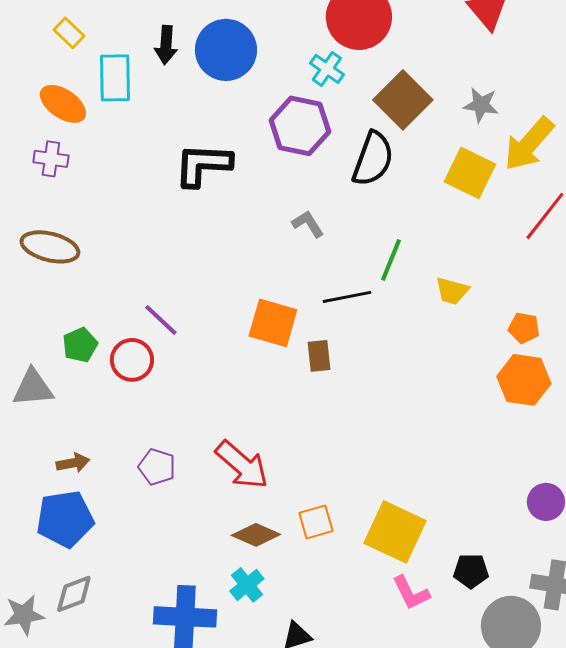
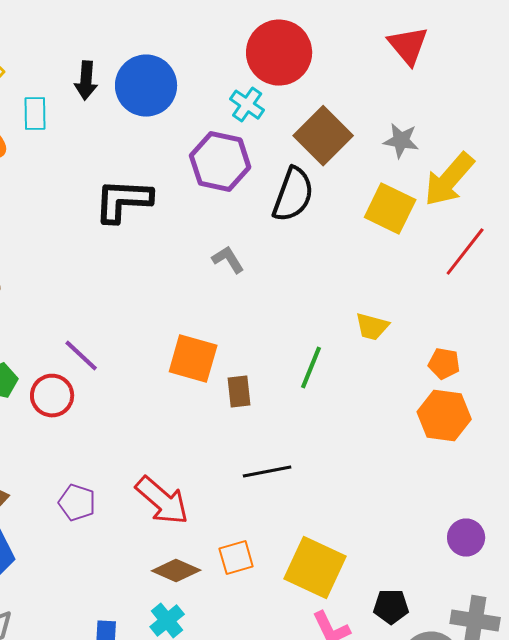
cyan rectangle: (115, 78) -> (35, 114), size x0.7
green line: (391, 260) -> (311, 368), moved
black line: (347, 297) -> (267, 472), moved

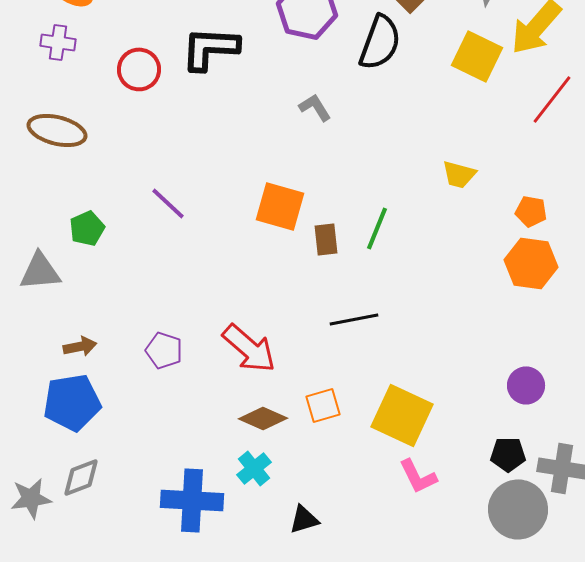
green line: (311, 368) -> (377, 228), moved
red circle: (52, 396) -> (139, 69), moved
purple circle: (466, 538) -> (526, 385), moved
black pentagon: (391, 607) -> (508, 454), moved

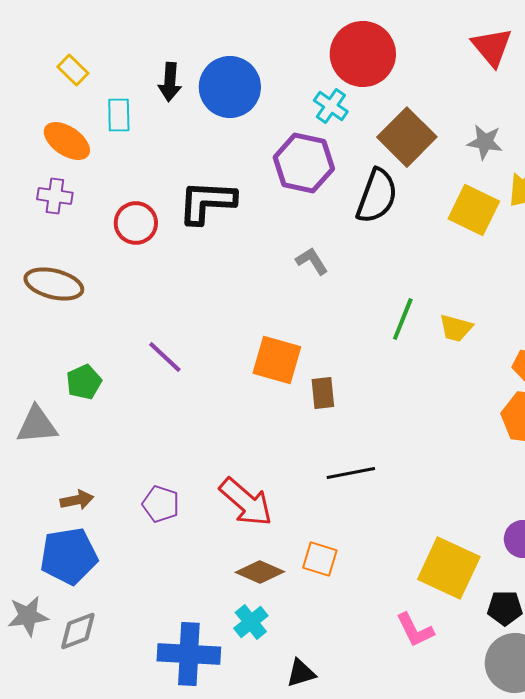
green line: (377, 228) -> (403, 319), moved
orange square: (323, 405) -> (320, 559), turned 33
yellow square: (402, 415) -> (449, 568), moved
gray star: (31, 498) -> (28, 616), moved

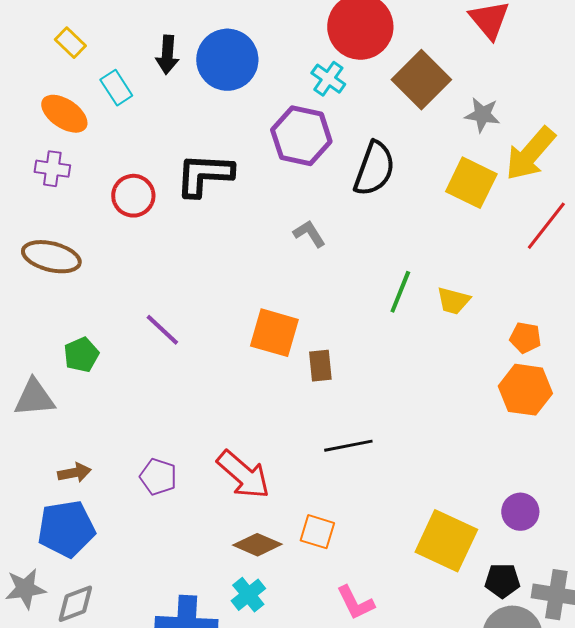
cyan rectangle: (119, 115) -> (116, 88), turned -32
brown square: (407, 137) -> (421, 80), moved
pink L-shape: (415, 630) -> (355, 603), moved

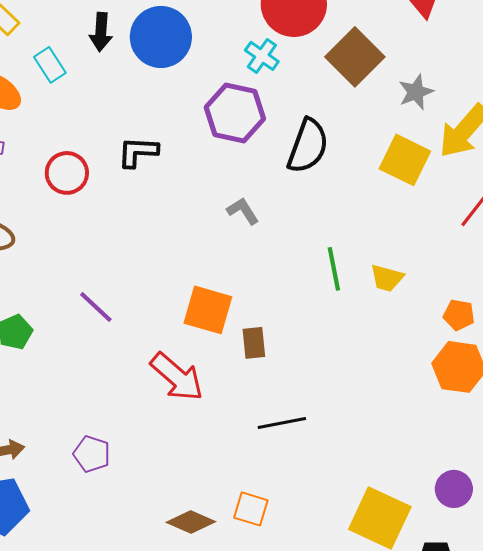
gray star: (482, 115) -> (416, 92), turned -30
black L-shape: (204, 175) -> (138, 152), size x0.7
green line: (400, 292) -> (334, 269), turned -33
red arrow: (243, 475) -> (177, 377), moved

